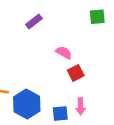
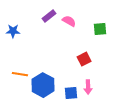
green square: (97, 17) -> (100, 29), moved
pink semicircle: (64, 53) -> (69, 21), moved

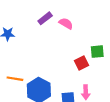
green square: (100, 29) -> (97, 52), moved

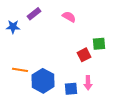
purple rectangle: (45, 18) -> (34, 14), moved

